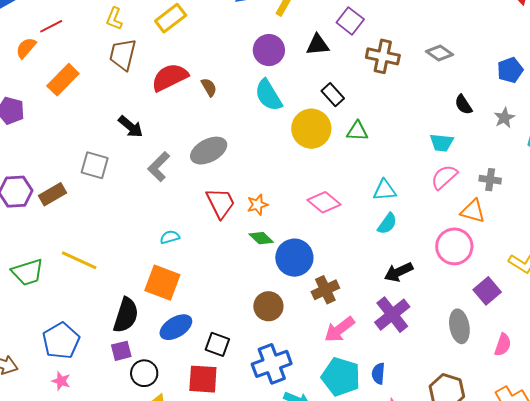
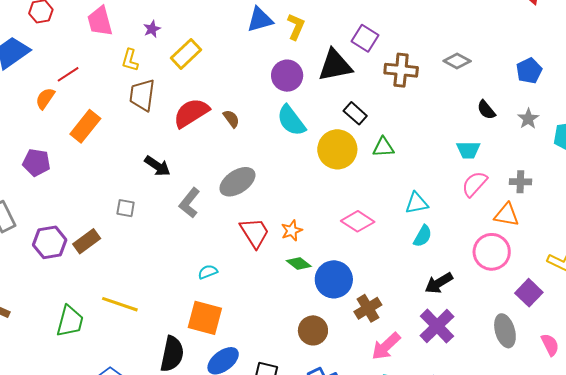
black triangle: (318, 45) -> (335, 65), size x1.5
gray square: (95, 165) -> (126, 208), size x0.7
green trapezoid: (28, 272) -> (70, 321), turned -52
pink semicircle: (503, 345) -> (550, 345), turned -40

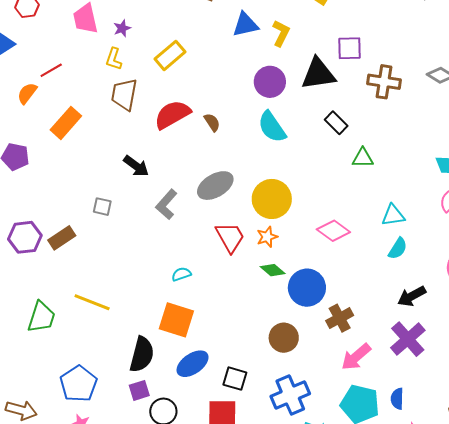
purple star: (152, 29) -> (122, 28), moved
purple square: (365, 38) -> (349, 48), turned -36
yellow circle: (337, 149) -> (272, 199), moved

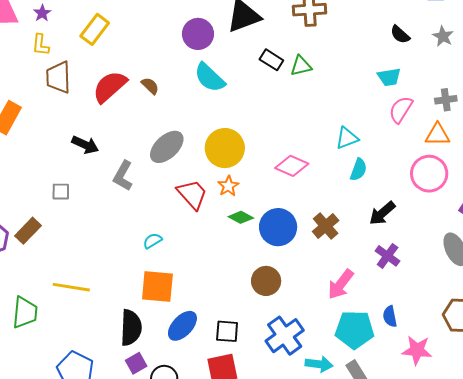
green triangle: (363, 158) -> (301, 66), moved
brown cross: (340, 318) -> (326, 226), moved
purple cross: (408, 339) -> (388, 256), size x0.7

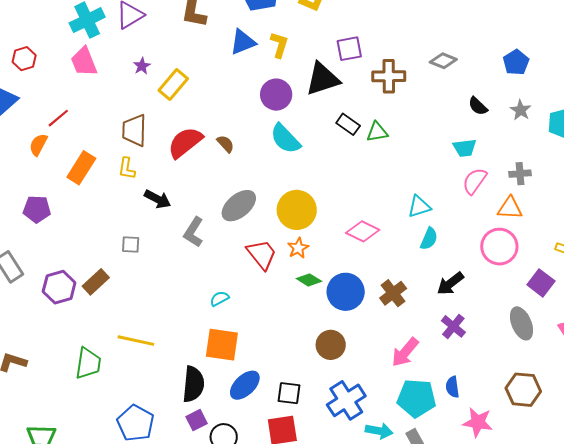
purple star: (42, 13) -> (142, 66), moved
yellow L-shape: (41, 45) -> (127, 168), moved

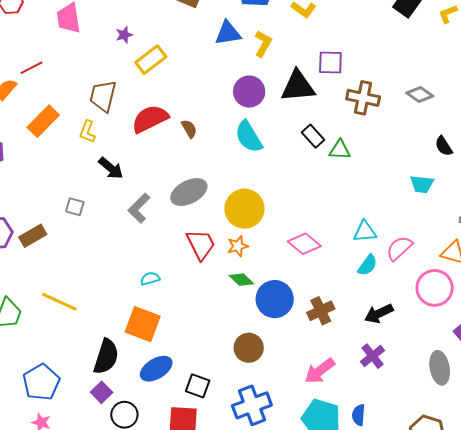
pink semicircle: (475, 181) -> (399, 248), moved
purple square: (197, 420) -> (102, 392), turned -30

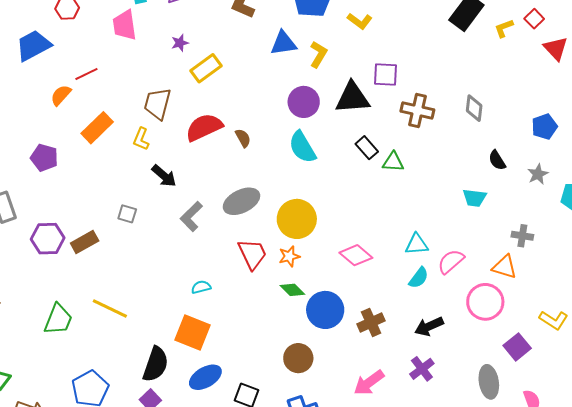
gray diamond: (420, 94) -> (474, 108), turned 60

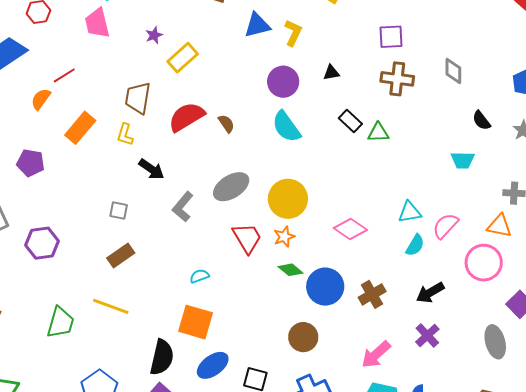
purple square: (386, 74) -> (391, 37), moved
black triangle: (353, 98) -> (331, 73), size x0.5
brown rectangle: (85, 242) -> (121, 256), moved

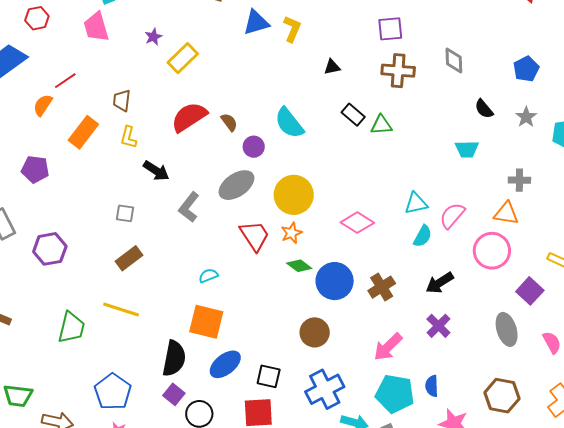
purple circle: (283, 82) -> (254, 147), moved, size x0.7
brown trapezoid: (138, 98) -> (122, 100), moved, size x0.7

